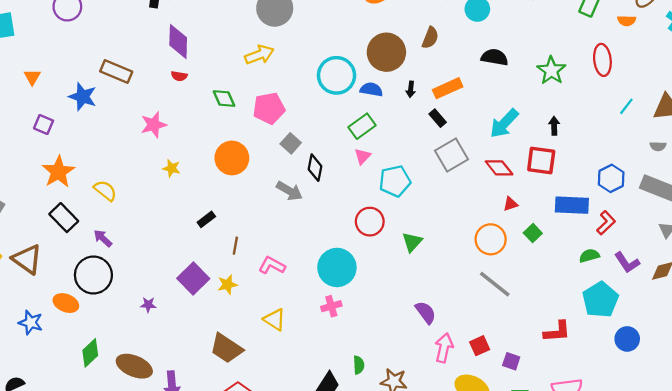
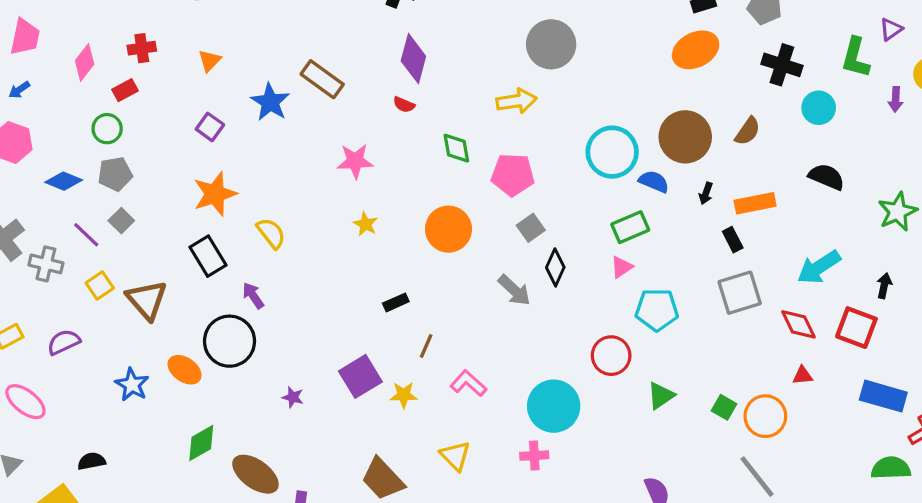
green square: (533, 233) -> (724, 407), moved, turned -30
green semicircle: (589, 256) -> (891, 468), size x1.4

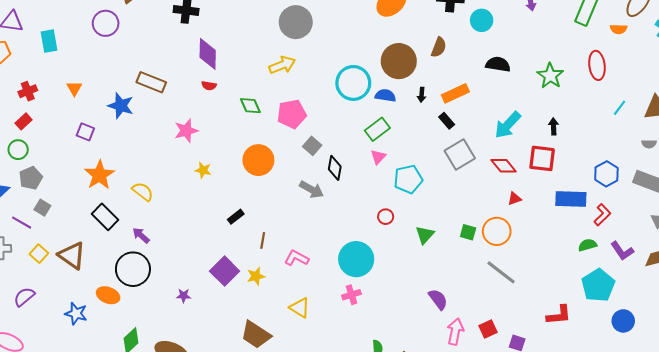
red circle: (611, 356) -> (386, 217), size x0.6
green semicircle: (891, 468) -> (587, 245), size x0.7

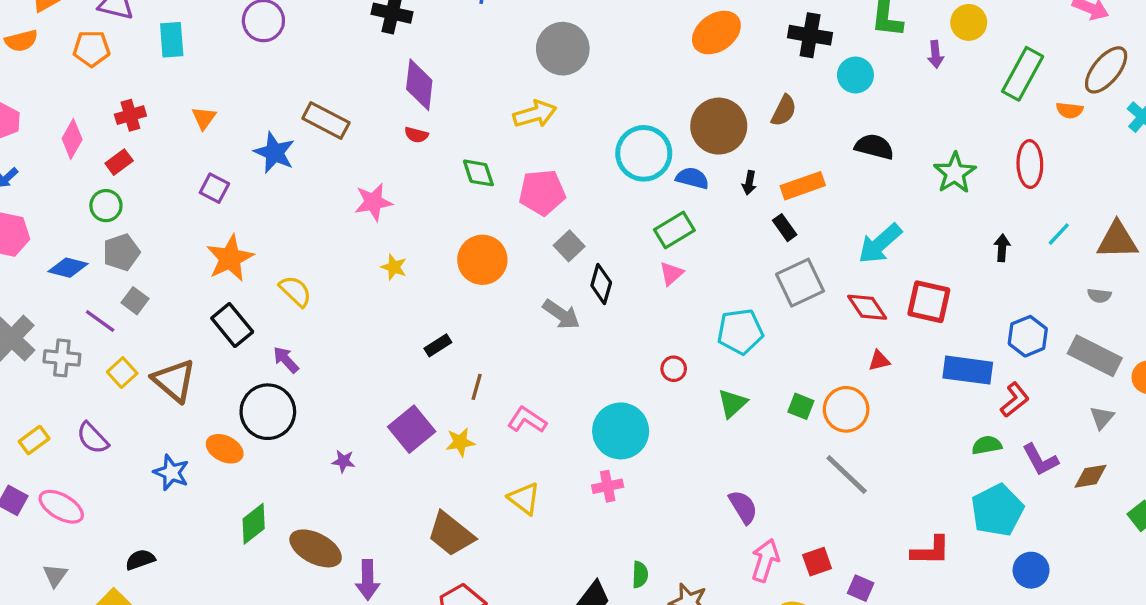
black arrow: (554, 126) -> (1002, 248), moved
cyan pentagon: (408, 179) -> (740, 332), moved
purple semicircle: (24, 297) -> (93, 438), turned -100

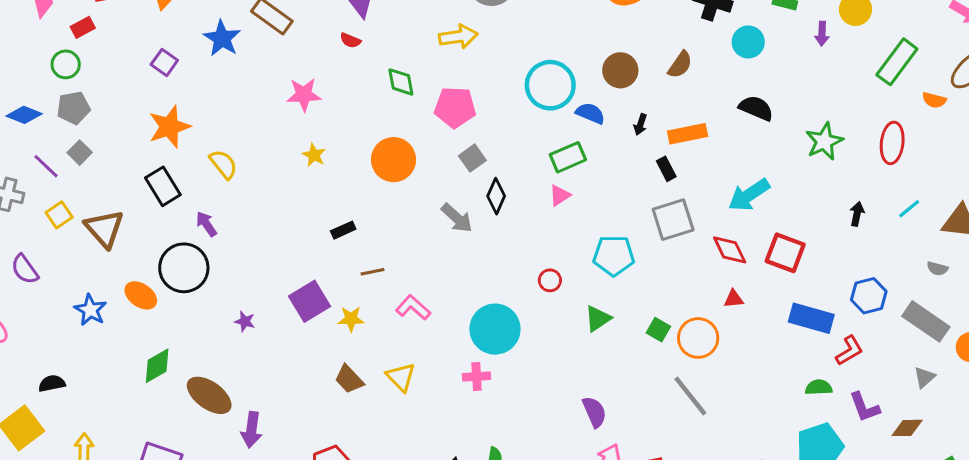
brown circle: (719, 126) -> (620, 70), size x0.7
brown line: (477, 387) -> (372, 272), turned 55
brown trapezoid: (451, 534) -> (349, 379), moved, size x0.7

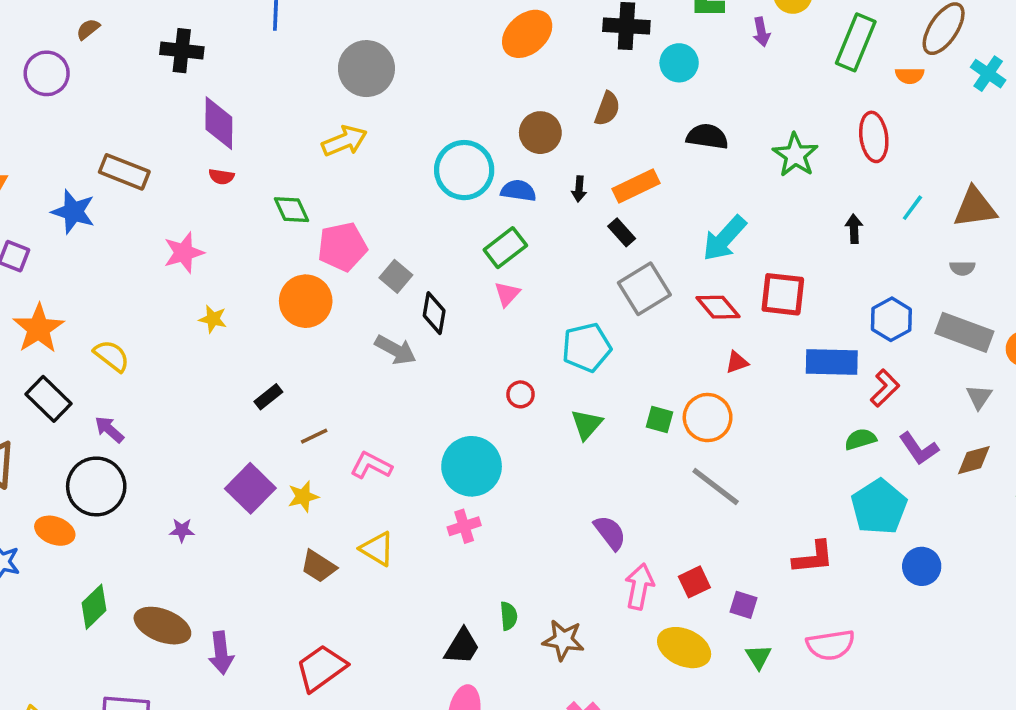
pink pentagon: (455, 107) -> (342, 247), moved

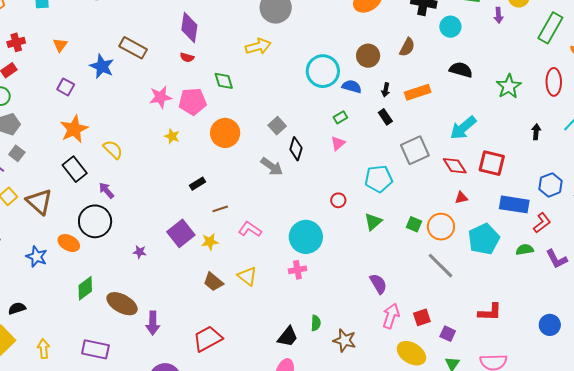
black rectangle: (622, 232) -> (385, 117), moved
pink pentagon: (342, 247) -> (192, 102), moved
green rectangle: (505, 248) -> (340, 117), size x0.6
cyan pentagon: (879, 507) -> (484, 239), moved

